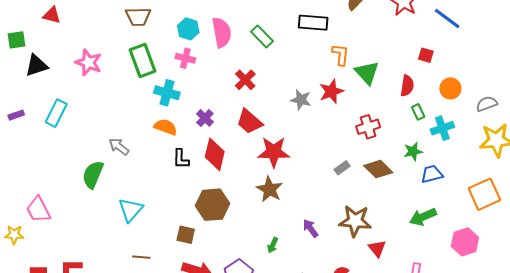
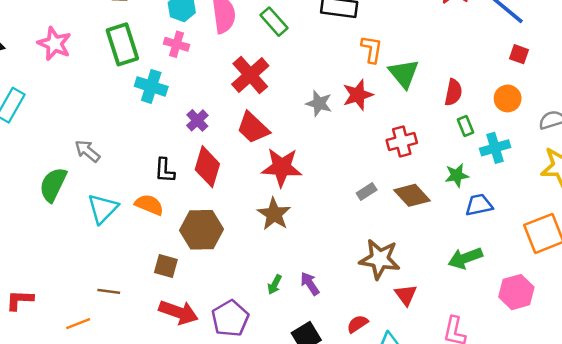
red square: (426, 55) -> (519, 54), moved
red cross: (245, 80) -> (250, 75), size x1.4
orange semicircle: (166, 127) -> (149, 205), moved
cyan triangle: (131, 210) -> (103, 208), moved
purple arrow: (311, 228) -> (310, 284), moved

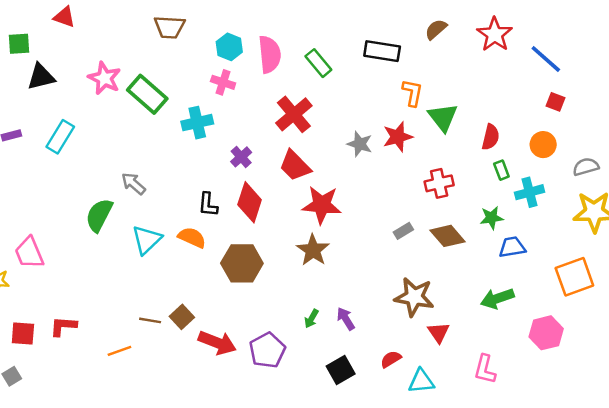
green rectangle: (122, 44) -> (147, 94), moved, turned -33
cyan cross: (151, 86) -> (197, 123), turned -32
brown square: (166, 266) -> (182, 317), moved, turned 30

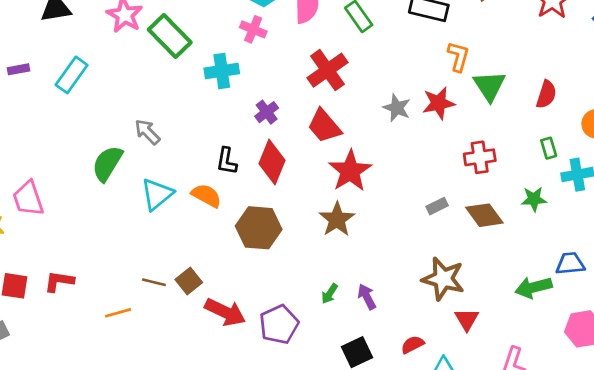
red semicircle: (491, 137) -> (546, 94), moved
red star: (322, 205) -> (350, 171), turned 30
blue trapezoid: (512, 247) -> (570, 264), moved

